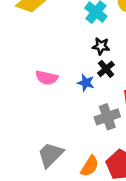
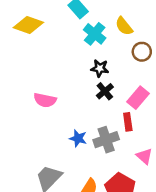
blue star: (86, 83) -> (78, 138), moved

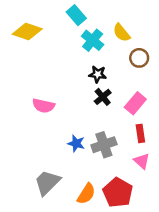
red rectangle: (128, 122) -> (140, 133), moved

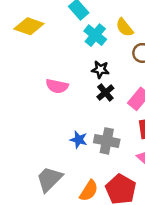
pink semicircle: (44, 106) -> (57, 86), moved
gray cross: (104, 145) -> (107, 141), turned 30

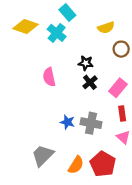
yellow semicircle: (125, 27) -> (106, 28), turned -70
cyan cross: (95, 35) -> (57, 33), moved
pink semicircle: (57, 86) -> (49, 77), turned 66

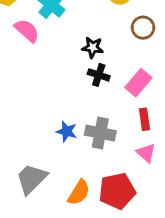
pink semicircle: (49, 77) -> (27, 31), moved, turned 144
black cross: (90, 82) -> (99, 75), turned -32
red pentagon: (103, 164) -> (117, 191), turned 30

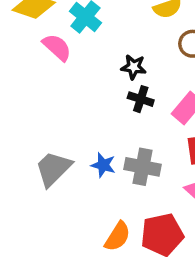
gray trapezoid: (31, 179) -> (53, 169), moved

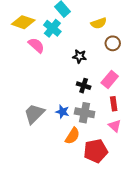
black cross: (141, 99) -> (84, 86), moved
orange semicircle: (118, 236) -> (72, 136), moved

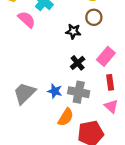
brown circle: (113, 43) -> (94, 17), moved
black cross: (84, 86) -> (78, 63), turned 32

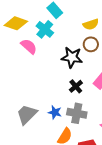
black star: (73, 31) -> (72, 57), size x1.5

